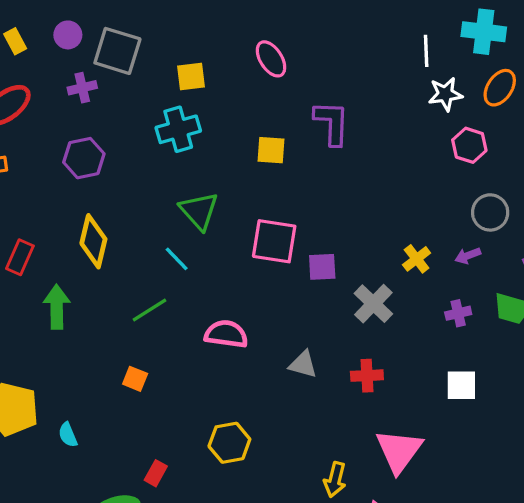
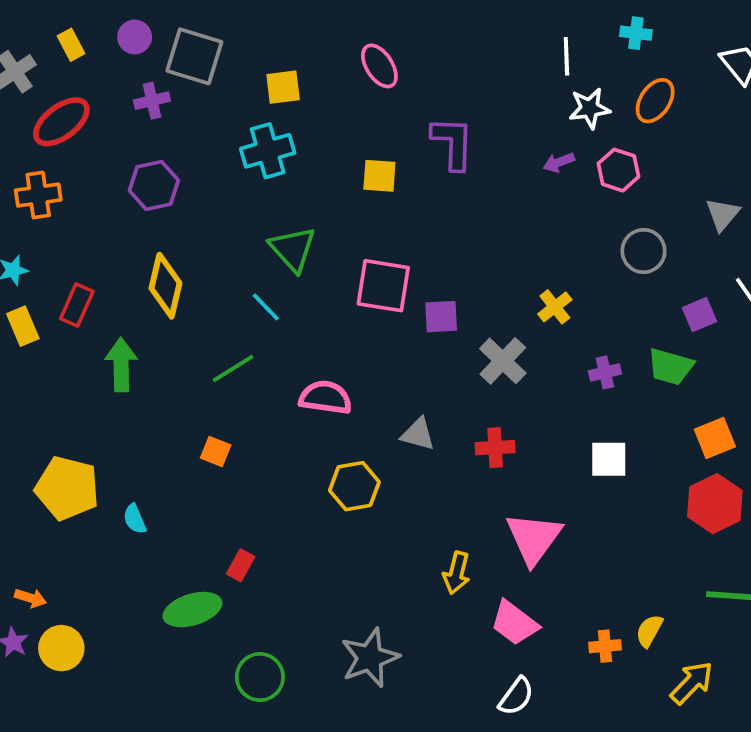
cyan cross: (484, 32) -> (636, 33), size x0.6
purple arrow: (468, 256) -> (559, 162), moved
yellow hexagon: (229, 443) -> (354, 486), moved

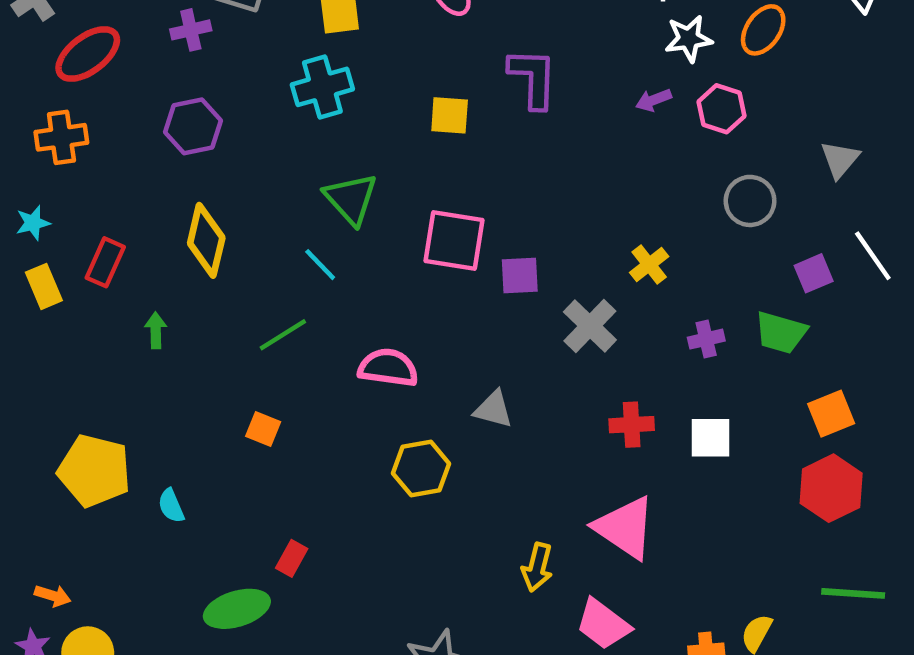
green arrow: (121, 365) -> (156, 330), size x0.6
red cross: (495, 448) -> (632, 425), moved
pink triangle: (534, 538) -> (625, 528), turned -32

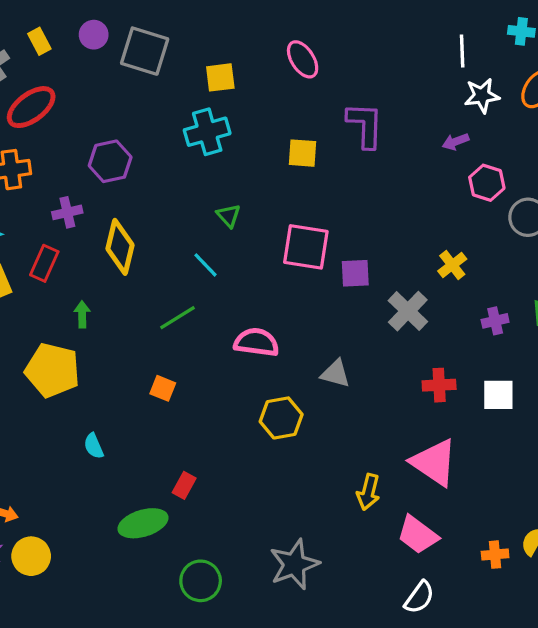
purple cross: (191, 30) -> (67, 212), moved
pink hexagon: (721, 109) -> (487, 183), moved
green triangle: (351, 199) -> (229, 216), size x0.6
yellow pentagon: (94, 471) -> (53, 370), moved

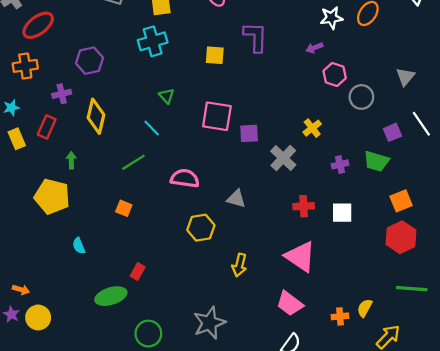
yellow arrow: (368, 492) -> (239, 265), moved

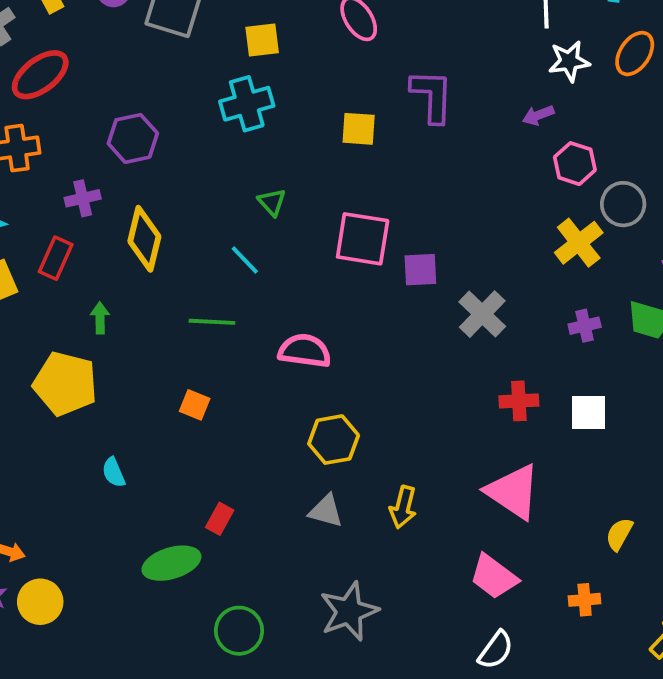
yellow cross: (312, 128) -> (579, 243), moved, size x1.4
green line: (133, 162) -> (212, 322), turned 35
gray triangle: (236, 199) -> (326, 511), moved
yellow semicircle: (365, 308) -> (619, 534), moved

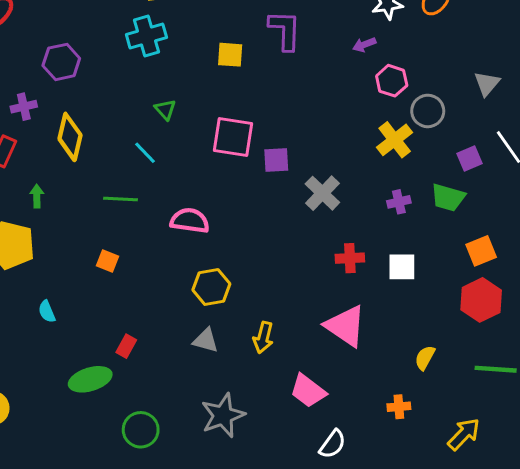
pink trapezoid: (494, 577) -> (308, 391), moved

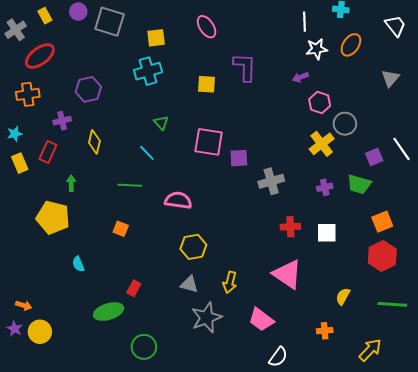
gray triangle: (487, 84) -> (390, 78), moved
yellow diamond: (70, 137) -> (94, 142), size x0.7
gray cross: (322, 193) -> (271, 181), turned 30
gray star: (223, 415) -> (207, 318), moved

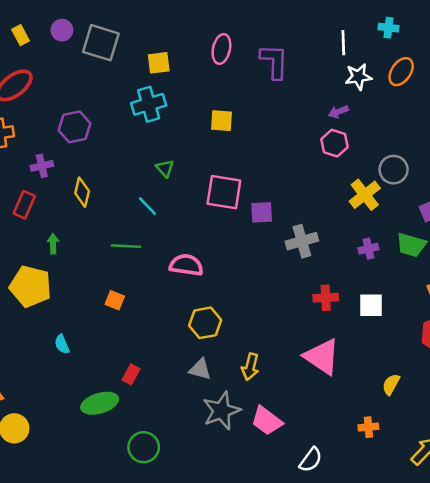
pink ellipse: (207, 27) -> (221, 49), turned 45
purple L-shape: (245, 67) -> (274, 62), moved
pink hexagon: (320, 102) -> (335, 143), moved
pink trapezoid: (261, 320) -> (267, 421), moved

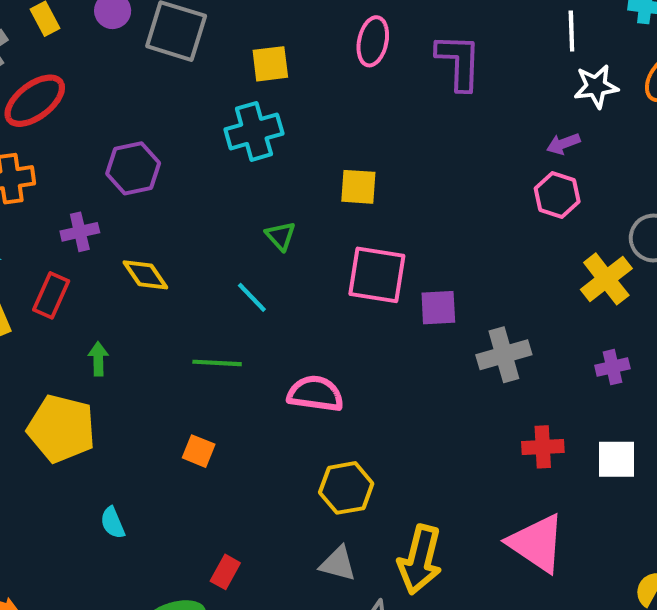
yellow square: (221, 121) -> (358, 187), moved
yellow diamond: (82, 192) -> (145, 275), turned -48
yellow arrow: (250, 367) -> (420, 560), size x1.5

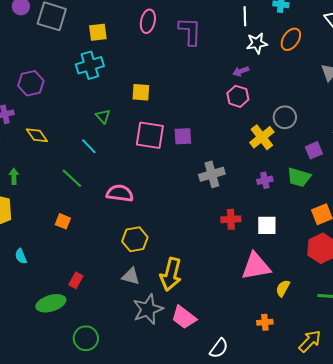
purple square: (438, 308) -> (183, 136), moved
green line: (217, 363) -> (72, 178), turned 40
pink triangle: (537, 543) -> (256, 266), moved, turned -44

